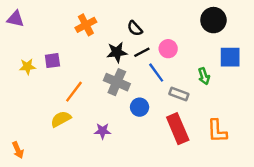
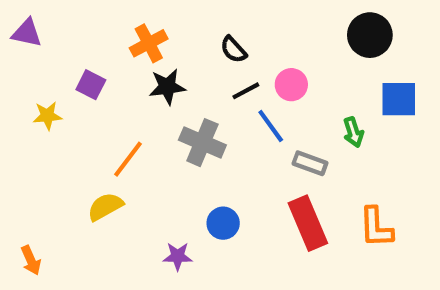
black star: (117, 52) -> (167, 87), moved
purple square: (52, 61) -> (91, 85), moved, turned 35
blue circle: (140, 107) -> (223, 223), moved
purple star: (103, 131) -> (178, 256), moved

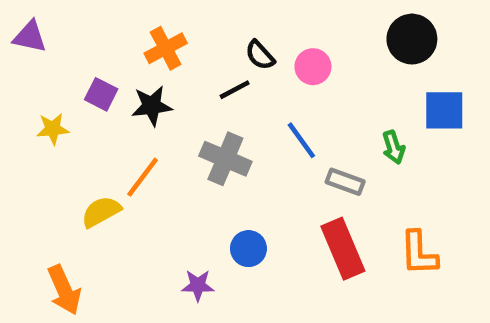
pink circle: (291, 85) -> (313, 67), moved
black star: (167, 87) -> (152, 106), moved
black line: (246, 91) -> (235, 90), moved
yellow semicircle: (105, 207) -> (101, 212), moved
orange arrow: (31, 260) -> (64, 290), moved, size x1.5

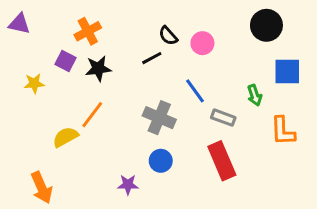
orange cross: (166, 48) -> (88, 31), moved
gray cross: (225, 159) -> (159, 118), moved
orange L-shape: (419, 253) -> (283, 131), moved

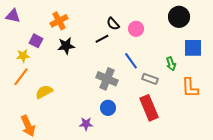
purple square: (65, 61) -> (36, 41), moved
orange line: (92, 115) -> (21, 77), moved

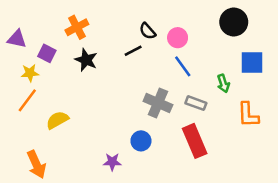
purple triangle: (13, 16) -> (17, 39), moved
black star: (66, 46) -> (86, 60), turned 30
blue line: (131, 61) -> (183, 66), moved
gray cross: (107, 79) -> (158, 103), moved

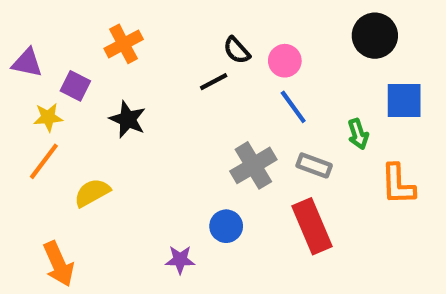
black star: (86, 60) -> (128, 119), moved
gray cross: (158, 103) -> (253, 165), turned 36

